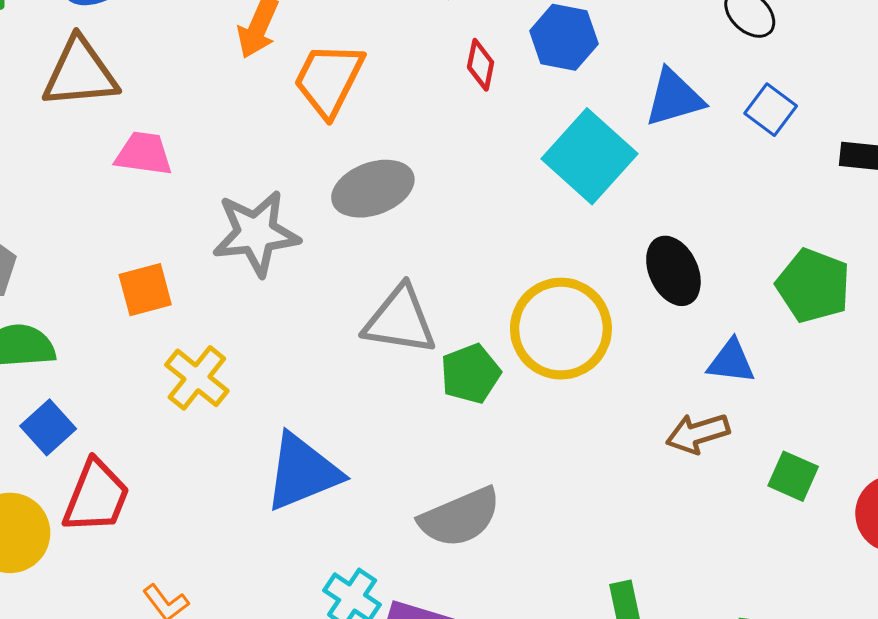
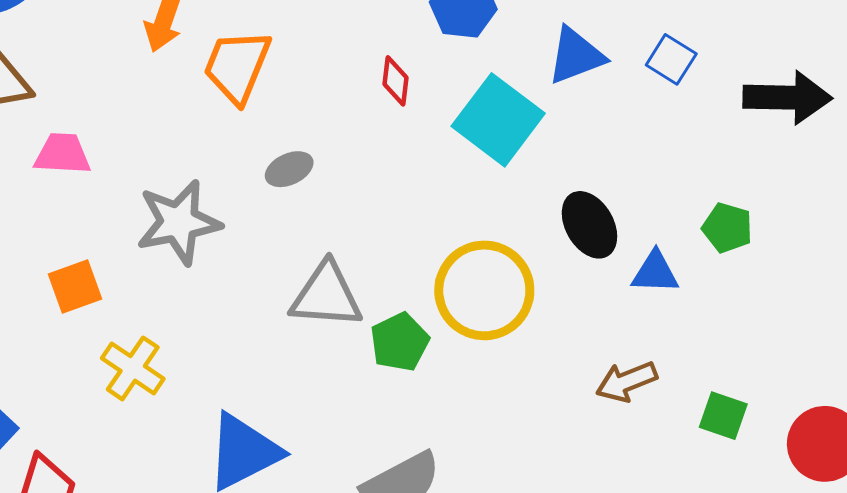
red diamond: (481, 65) -> (396, 81), moved
gray ellipse: (373, 189) -> (289, 169), size x0.6
green pentagon: (813, 286) -> (727, 228), size x0.7
blue triangle: (731, 362) -> (655, 272), moved

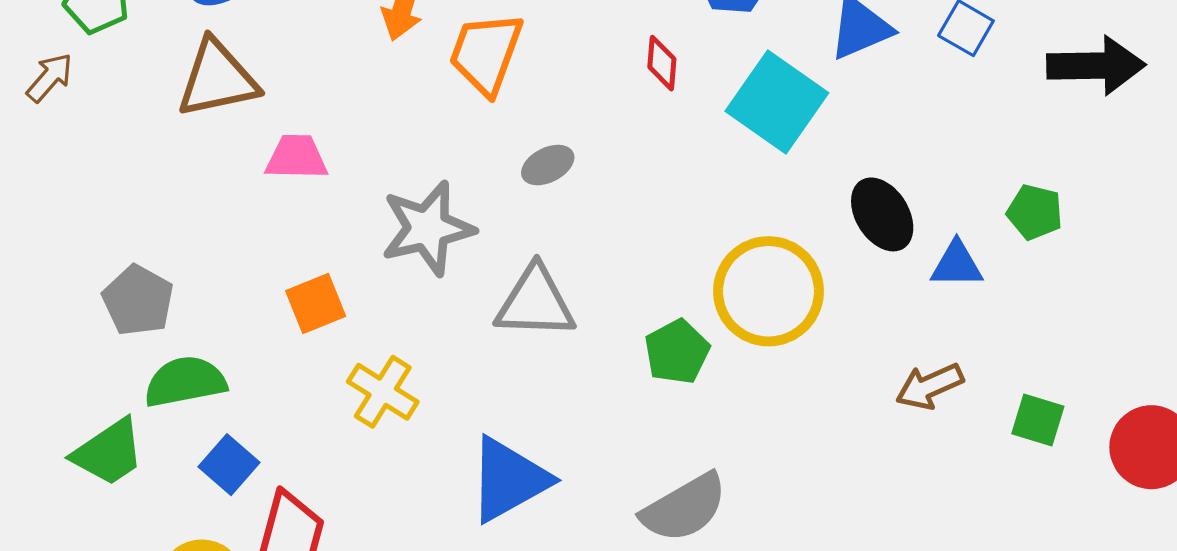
gray triangle: (326, 296) -> (535, 302), moved

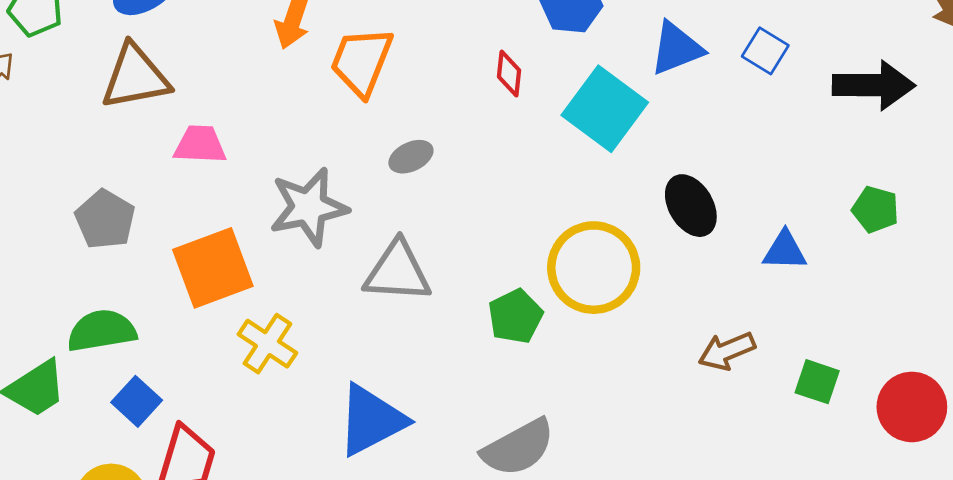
green pentagon: (1035, 212) -> (875, 209), moved
blue triangle: (957, 264) -> (785, 251), moved
gray pentagon: (138, 300) -> (105, 219), moved
orange square: (316, 303) -> (213, 268), size x1.6

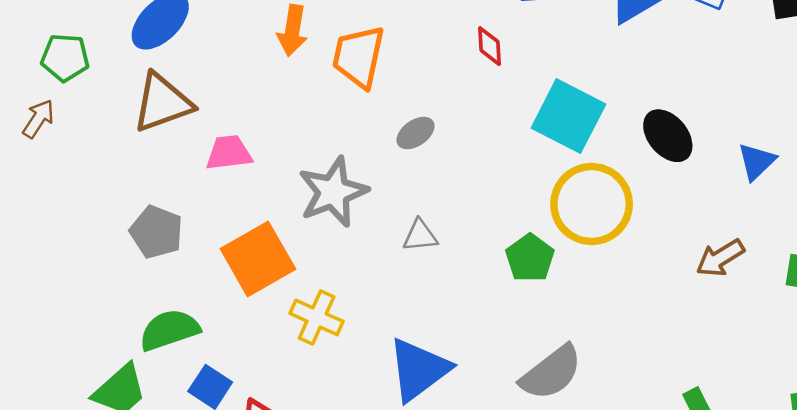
cyan square: (605, 109) -> (568, 116), moved
blue triangle: (785, 251) -> (757, 162), turned -36
gray triangle: (397, 272) -> (420, 236), size x0.6

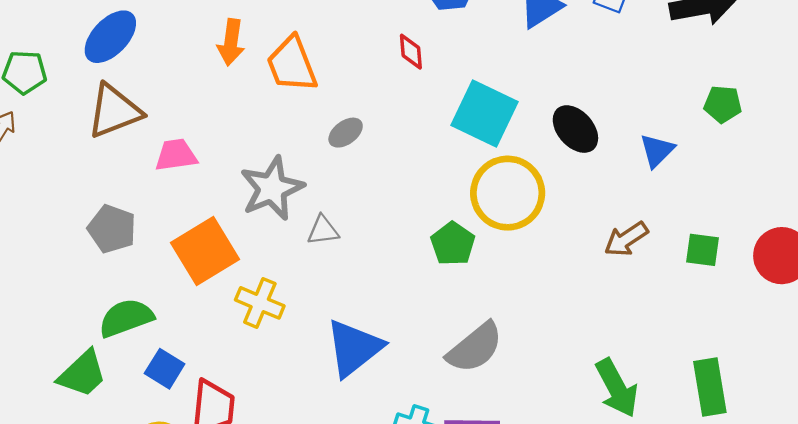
orange trapezoid: (359, 57) -> (292, 64), turned -32
gray triangle: (420, 236) -> (323, 230), moved

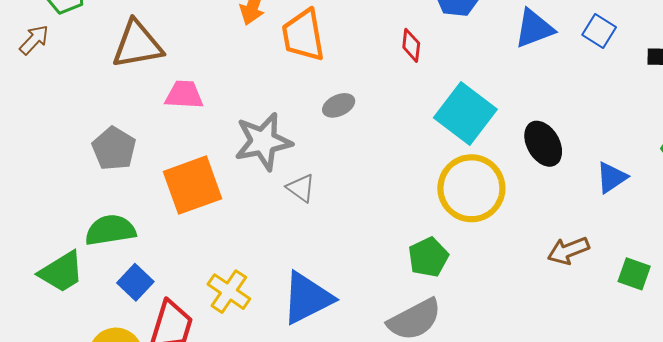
gray triangle: (323, 230) -> (301, 188), turned 32
green pentagon: (453, 244) -> (428, 257), moved
yellow cross: (260, 303) -> (229, 292), moved

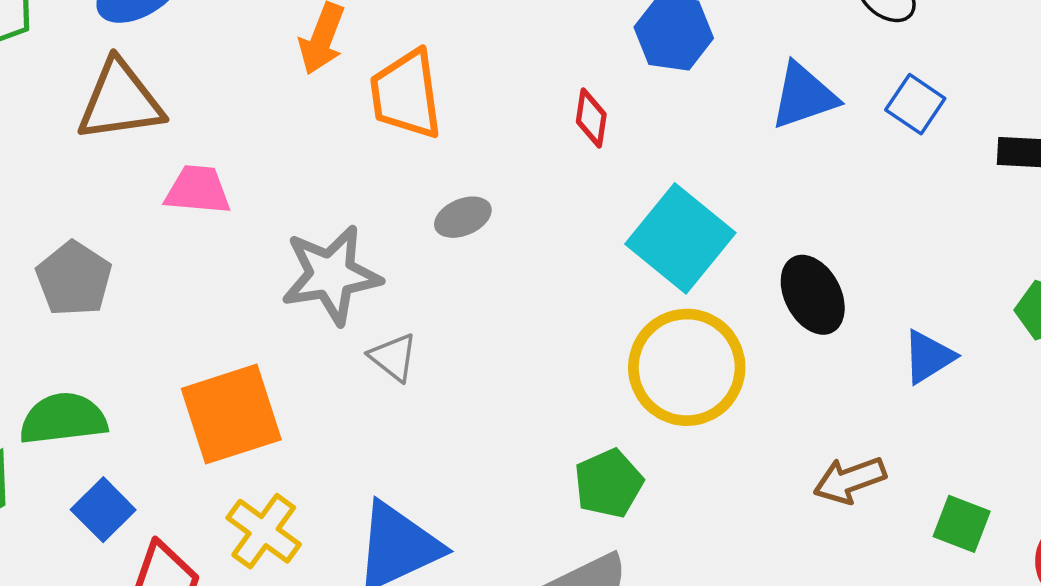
orange square: (192, 185) -> (231, 414), moved

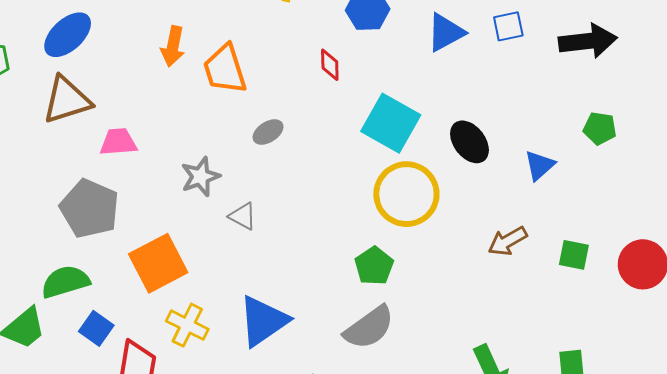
blue square: (915, 104) -> (508, 26), turned -36
gray star: (331, 275) -> (200, 177), size x0.7
gray pentagon: (74, 279) -> (90, 209), moved, size x1.4

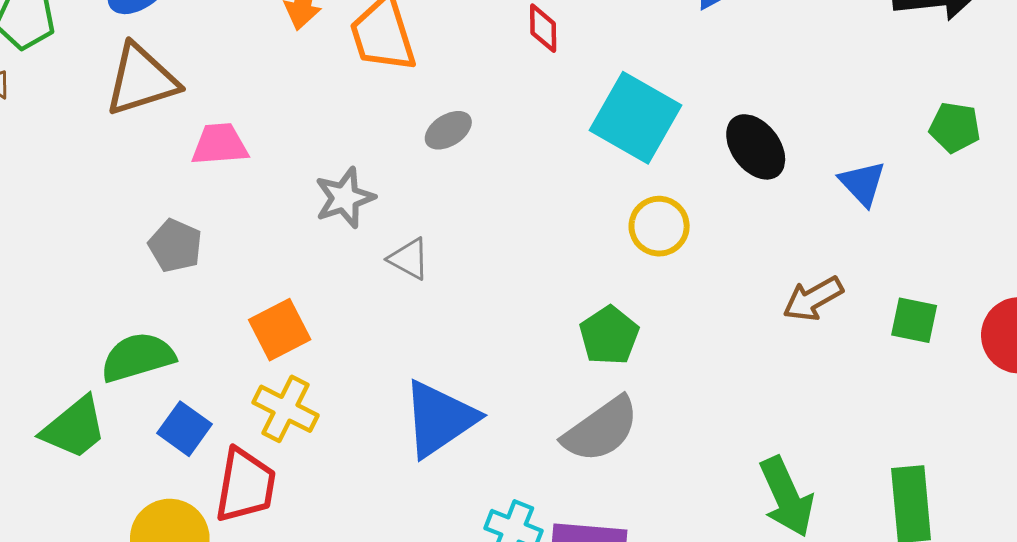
blue triangle: (540, 165) -> (862, 183), turned -32
yellow circle: (406, 194) -> (659, 226), size x0.6
gray pentagon: (90, 209) -> (175, 246), size x0.6
orange square: (158, 263) -> (280, 330), size x0.7
yellow cross: (187, 325) -> (286, 409), moved

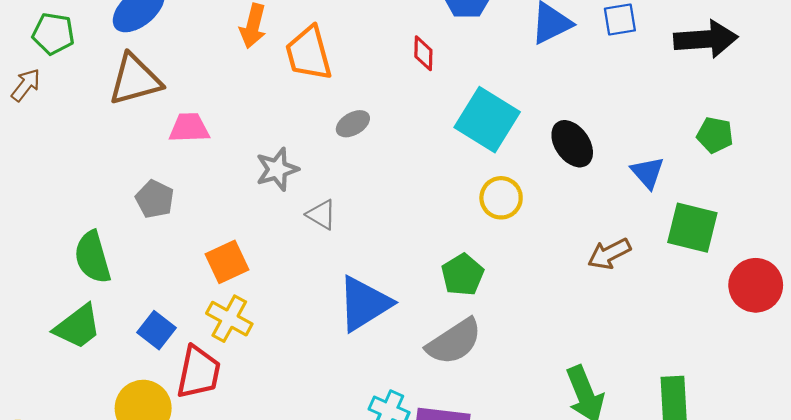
green square: (914, 320) -> (692, 228), moved, size x1.5
green semicircle: (138, 357) -> (93, 257), moved, turned -92
blue triangle: (439, 419) -> (364, 304), moved

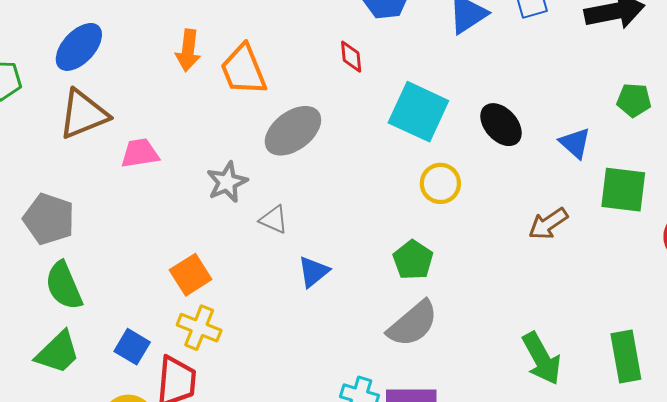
gray ellipse: (353, 124) -> (293, 131), size x1.8
gray pentagon: (155, 199) -> (49, 219), moved, size x1.4
blue triangle: (364, 304) -> (313, 272), moved, size x0.6

